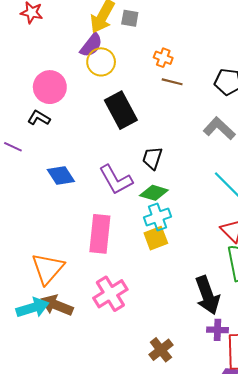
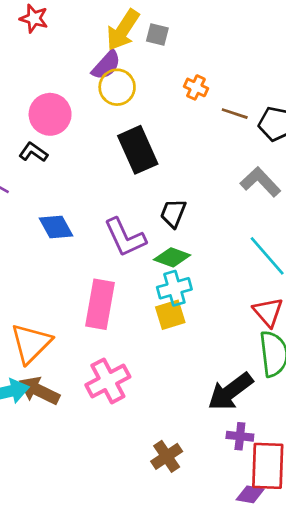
brown line: (172, 82) -> (235, 114), moved
black arrow: (207, 295) -> (230, 392), turned 69

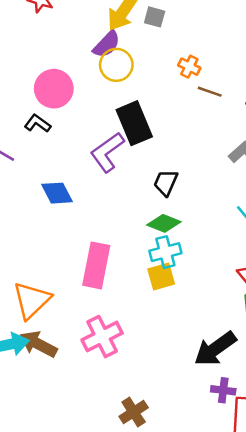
brown line: (235, 114) -> (210, 92), moved
purple L-shape: (125, 237) -> (107, 152), moved, turned 78
brown cross: (167, 456) -> (134, 412), moved

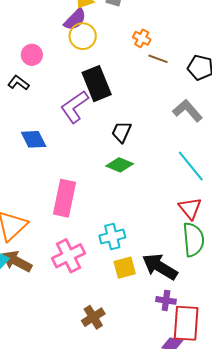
pink circle: (54, 89) -> (32, 55), size x0.7
cyan cross: (165, 252) -> (112, 237), moved
yellow square: (161, 276) -> (125, 268), moved
black arrow: (215, 349) -> (160, 267), turned 66

